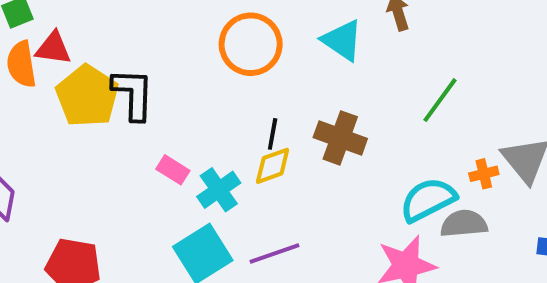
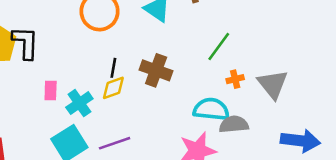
pink rectangle: (173, 170) -> (51, 90), turned 60
orange cross: (484, 174) -> (235, 79), moved
cyan semicircle: (428, 200) -> (211, 109), turned 33

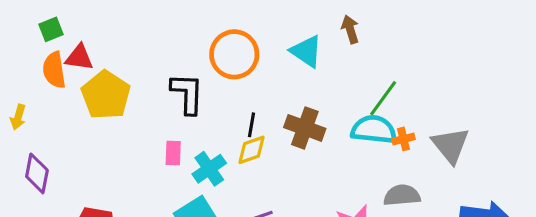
black L-shape: (25, 43) -> (187, 94), moved
cyan semicircle: (211, 109) -> (374, 130), moved

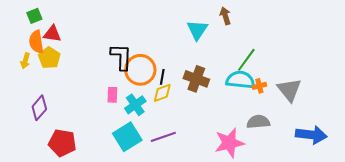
cyan triangle: (306, 51) -> (197, 30), turned 30
orange circle: (234, 54) -> (140, 70), moved
yellow pentagon: (106, 95) -> (49, 58), moved, size x0.7
yellow arrow: (18, 117) -> (25, 61), moved
purple diamond: (37, 173) -> (39, 108), moved, turned 30

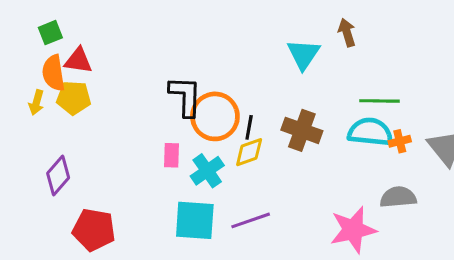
yellow pentagon: (49, 58) -> (74, 98), turned -30
green line: (246, 60) -> (380, 101), turned 55
cyan square: (127, 137) -> (195, 220), turned 36

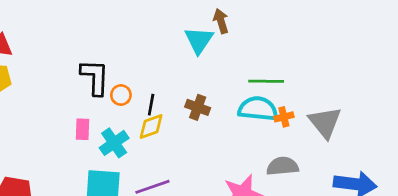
brown arrow: (347, 33) -> (221, 21), moved
orange circle: (215, 116) -> (121, 95), size x0.5
brown cross: (302, 130) -> (198, 107), size x0.7

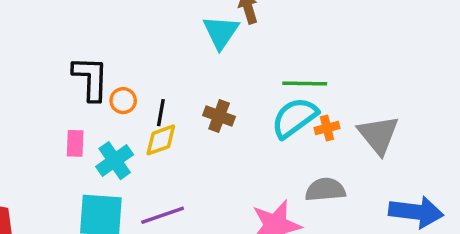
cyan semicircle: (258, 109) -> (294, 118), turned -42

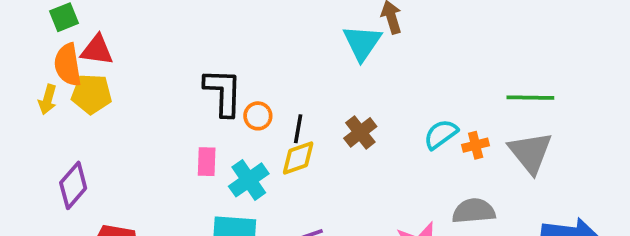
green line: (305, 83) -> (530, 98), moved
brown cross: (219, 116) -> (360, 132), turned 32
cyan semicircle: (294, 118) -> (441, 134), size x0.7

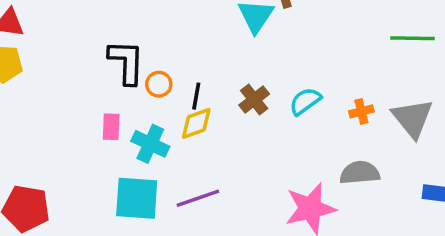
green line: (530, 98) -> (412, 38), moved
cyan semicircle: (441, 134) -> (305, 101), moved
cyan cross: (249, 180) -> (150, 144), turned -30

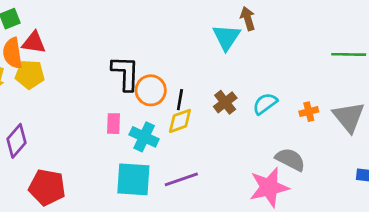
orange circle: (159, 84) -> (151, 90), size x1.5
gray semicircle: (360, 173) -> (290, 159), moved, turned 32

